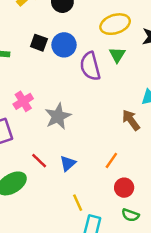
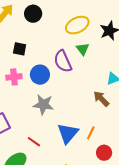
blue circle: (64, 45) -> (40, 75), moved
pink cross: (23, 101) -> (14, 77), moved, turned 35
gray star: (58, 116) -> (43, 105), turned -30
blue triangle: (68, 163) -> (68, 133), moved, size x1.6

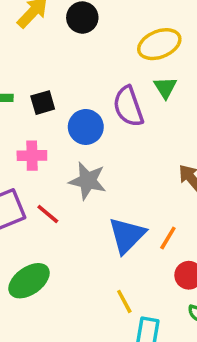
black square: (20, 49) -> (43, 103), moved, turned -32
pink cross: (14, 77) -> (32, 156), moved
red line: (34, 142) -> (48, 214), moved

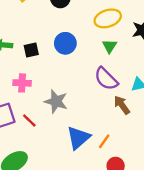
purple semicircle: (128, 107) -> (106, 79), moved, turned -30
blue circle: (86, 127) -> (65, 43), moved

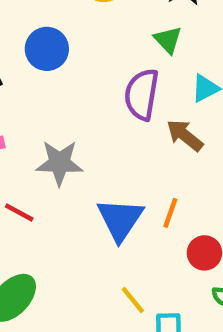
green triangle: (110, 46) -> (168, 40), moved
purple semicircle: (106, 79) -> (142, 94), turned 70

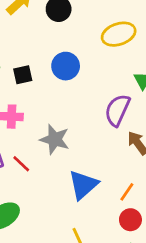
orange line: (170, 213) -> (127, 192), moved

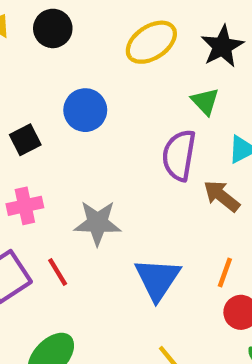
red line: (21, 164) -> (58, 272), turned 30

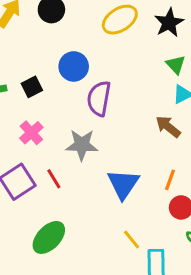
green triangle: (205, 101) -> (176, 65), moved
purple semicircle: (179, 155) -> (99, 98), moved
pink cross: (25, 206) -> (31, 133), turned -30

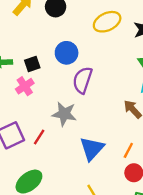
pink cross: (31, 133) -> (25, 86), moved
red line: (54, 179) -> (39, 137), turned 56

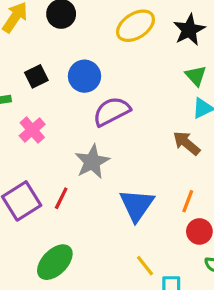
black square: (32, 64) -> (36, 76), moved
purple semicircle: (83, 80) -> (112, 111), turned 52
gray star: (64, 114) -> (92, 162), turned -30

